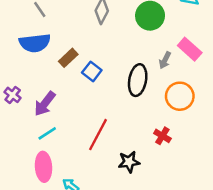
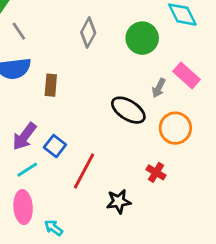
brown rectangle: (68, 58) -> (51, 85), turned -42
blue square: (92, 71) -> (55, 146), moved
black ellipse: (138, 80) -> (128, 110), turned -68

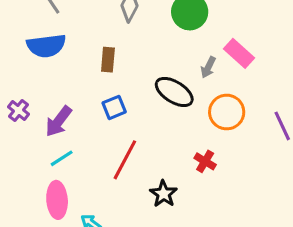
brown rectangle: (51, 85) -> (108, 60), moved
blue square: (55, 146) -> (114, 107), moved, turned 30
black star: (119, 201) -> (163, 194), turned -30

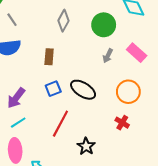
gray arrow: (208, 67) -> (108, 56), moved
black ellipse: (174, 92) -> (83, 90), moved
red cross: (205, 161) -> (122, 123), moved

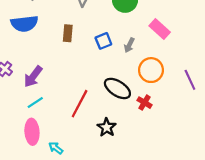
gray arrow: (108, 56) -> (129, 45), moved
blue square: (53, 89) -> (103, 41), moved
black ellipse: (83, 90) -> (117, 88), moved

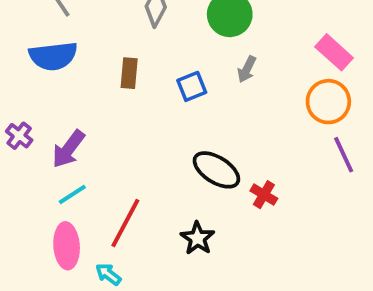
pink rectangle: (160, 29) -> (334, 52), moved
gray arrow: (129, 45) -> (247, 69), moved
orange circle: (151, 70) -> (328, 102), moved
red line: (80, 104) -> (125, 223), moved

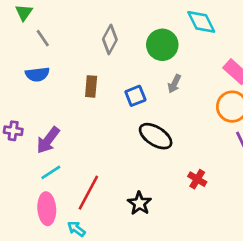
blue semicircle: (53, 56) -> (37, 74), size x0.7
purple cross: (19, 136) -> (13, 131), turned -30
black ellipse: (216, 170) -> (156, 136), moved
red cross: (264, 195) -> (197, 179), moved

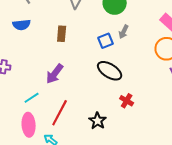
blue square: (135, 96) -> (106, 41), moved
purple arrow: (48, 140) -> (55, 74), moved
red cross: (197, 179) -> (127, 101), moved

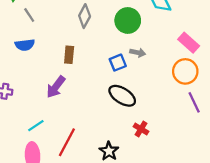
gray arrow: (124, 32) -> (138, 53), turned -104
purple arrow: (55, 74) -> (56, 87), moved

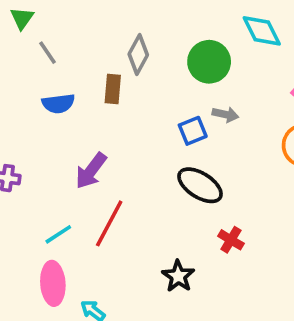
blue semicircle: (25, 45) -> (58, 104), moved
brown rectangle: (69, 55) -> (113, 89), moved
red line: (67, 142) -> (109, 223), moved

